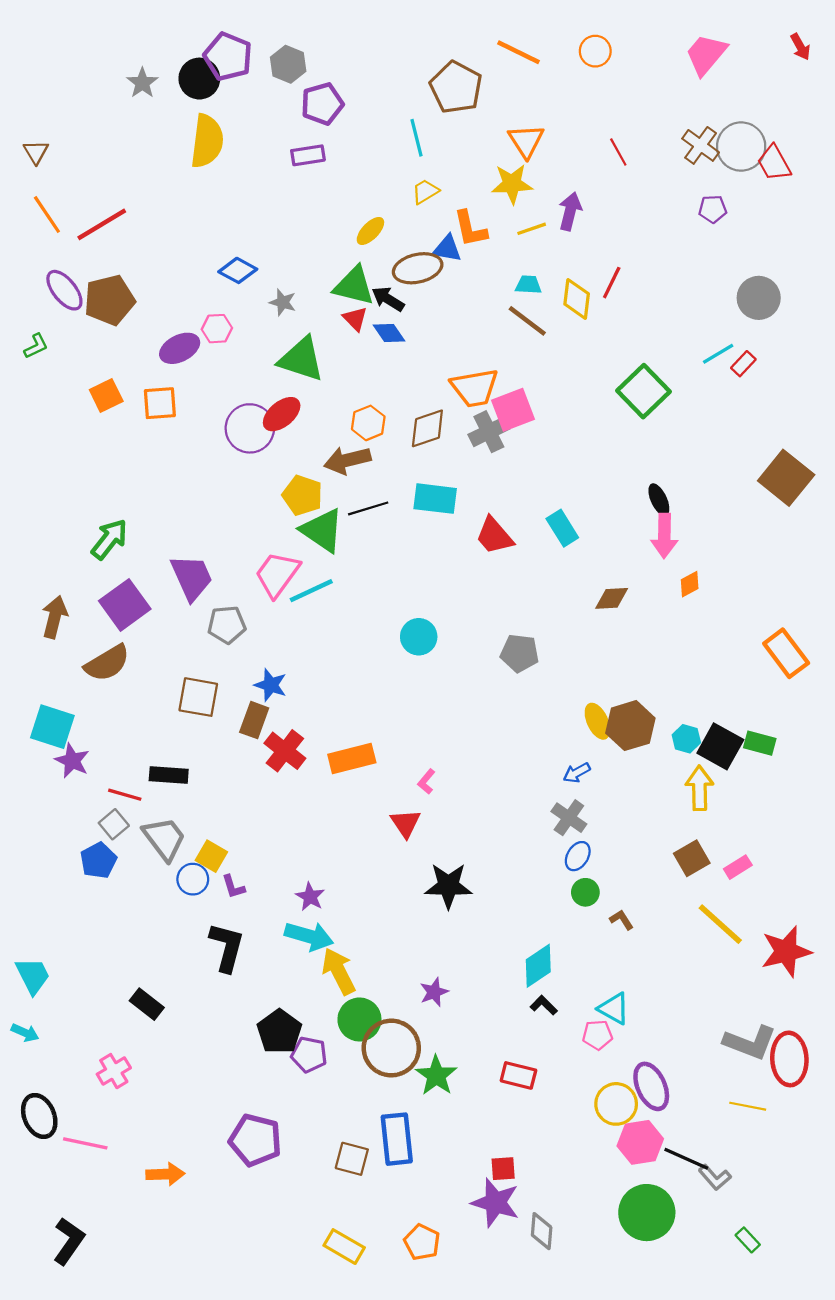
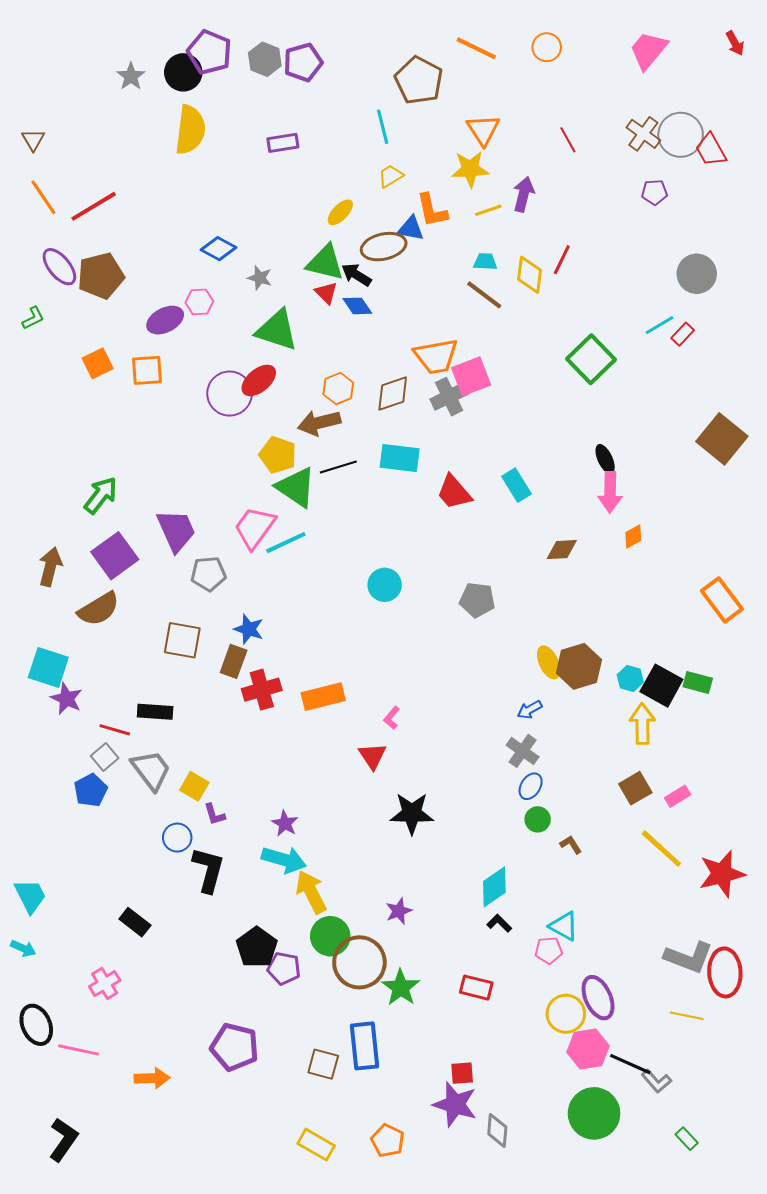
purple pentagon: (322, 104) -> (303, 62), moved
red cross: (285, 751) -> (262, 690), turned 36
blue circle: (193, 879) -> (177, 838), moved

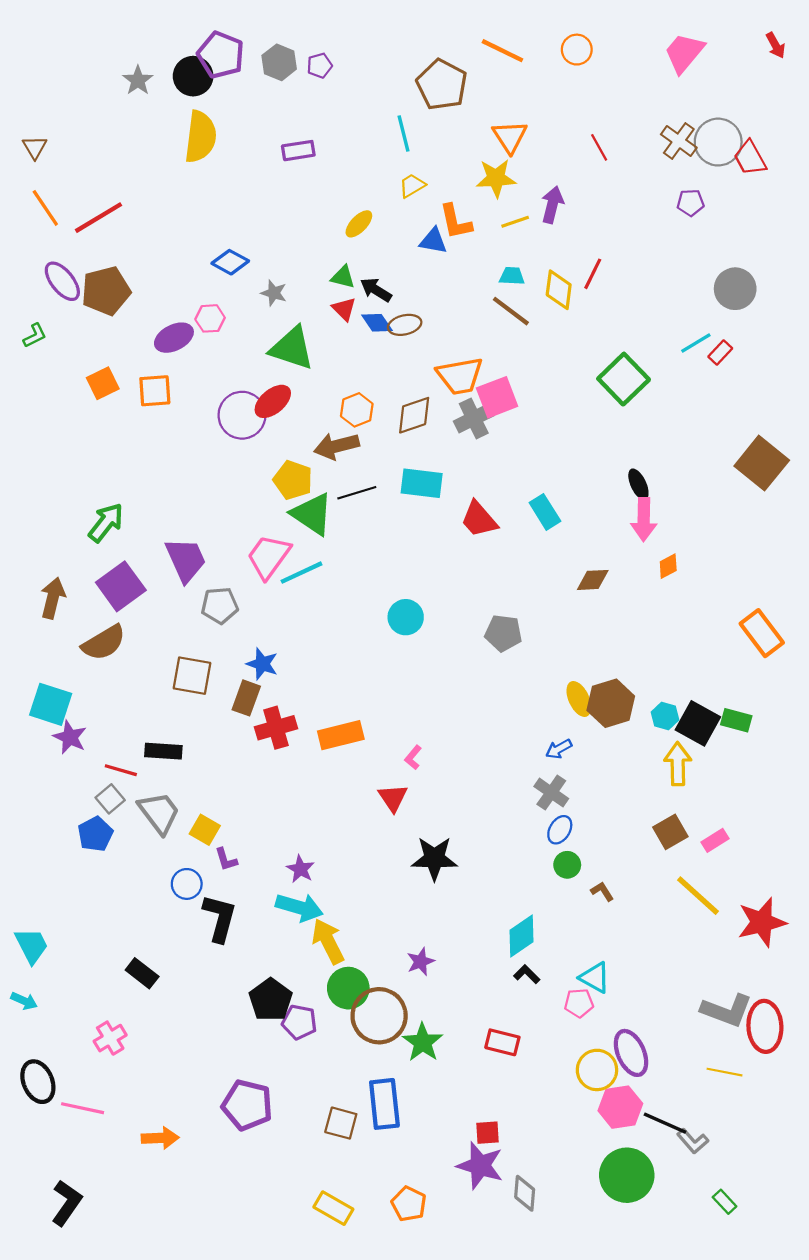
purple pentagon: (303, 62) -> (320, 66), size x0.6
brown ellipse: (384, 247) -> (405, 325), moved, size x0.7
green triangle: (325, 263) -> (343, 277), size x0.6

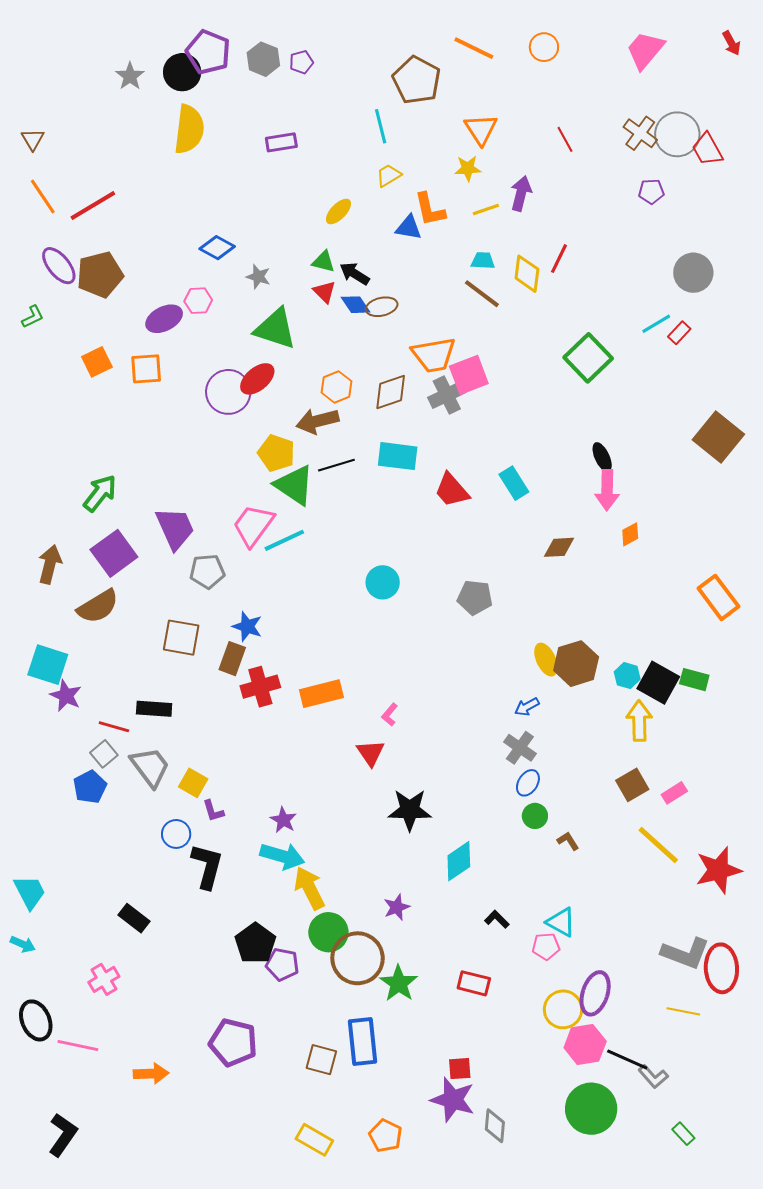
yellow star: (496, 178) -> (468, 168), size x0.7
cyan diamond: (522, 936) -> (459, 861), moved
purple ellipse: (631, 1053) -> (595, 993), turned 42

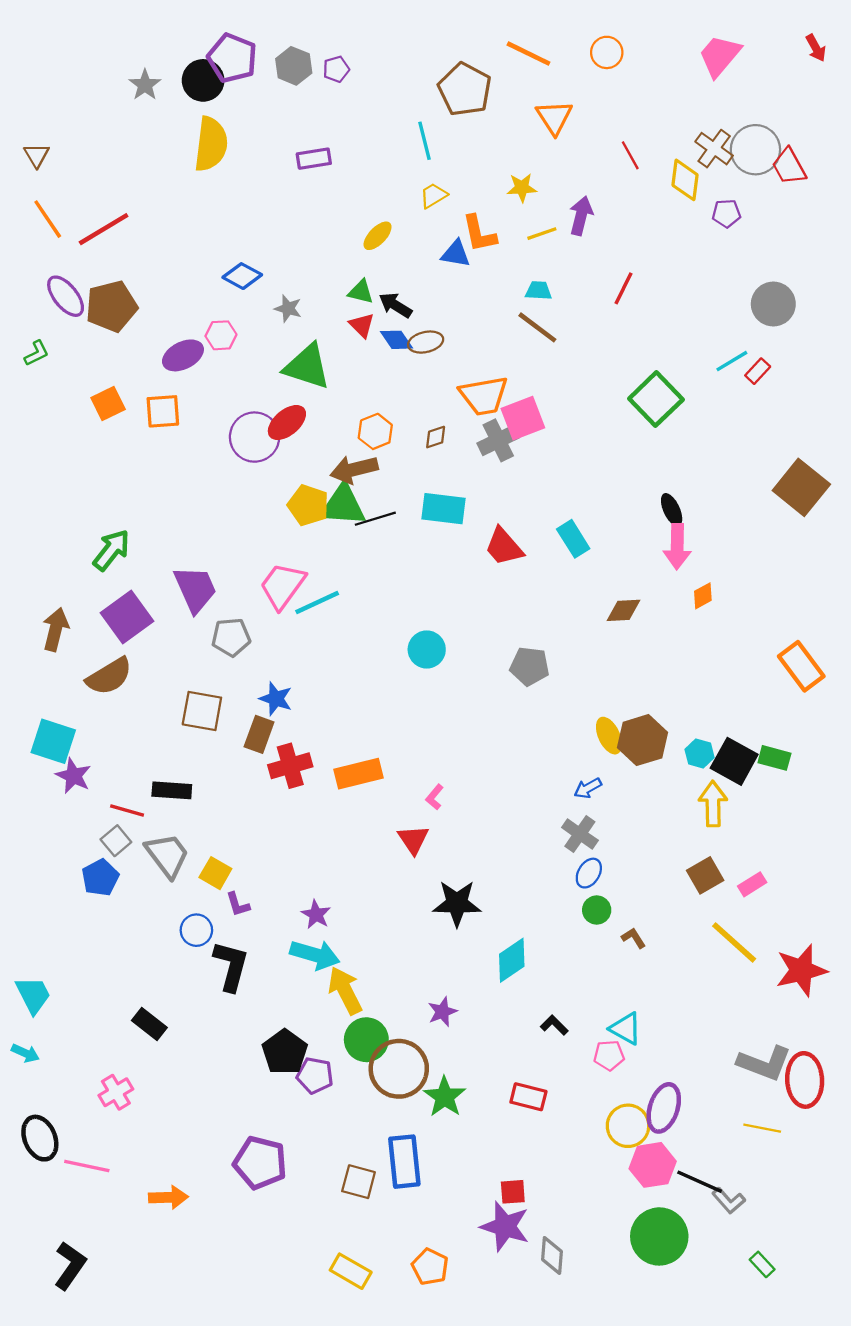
orange triangle: (481, 129) -> (554, 117), moved
yellow diamond: (527, 274) -> (685, 180), moved
brown diamond: (391, 392) -> (436, 437), size x0.6
green triangle: (294, 485) -> (343, 505), moved, turned -30

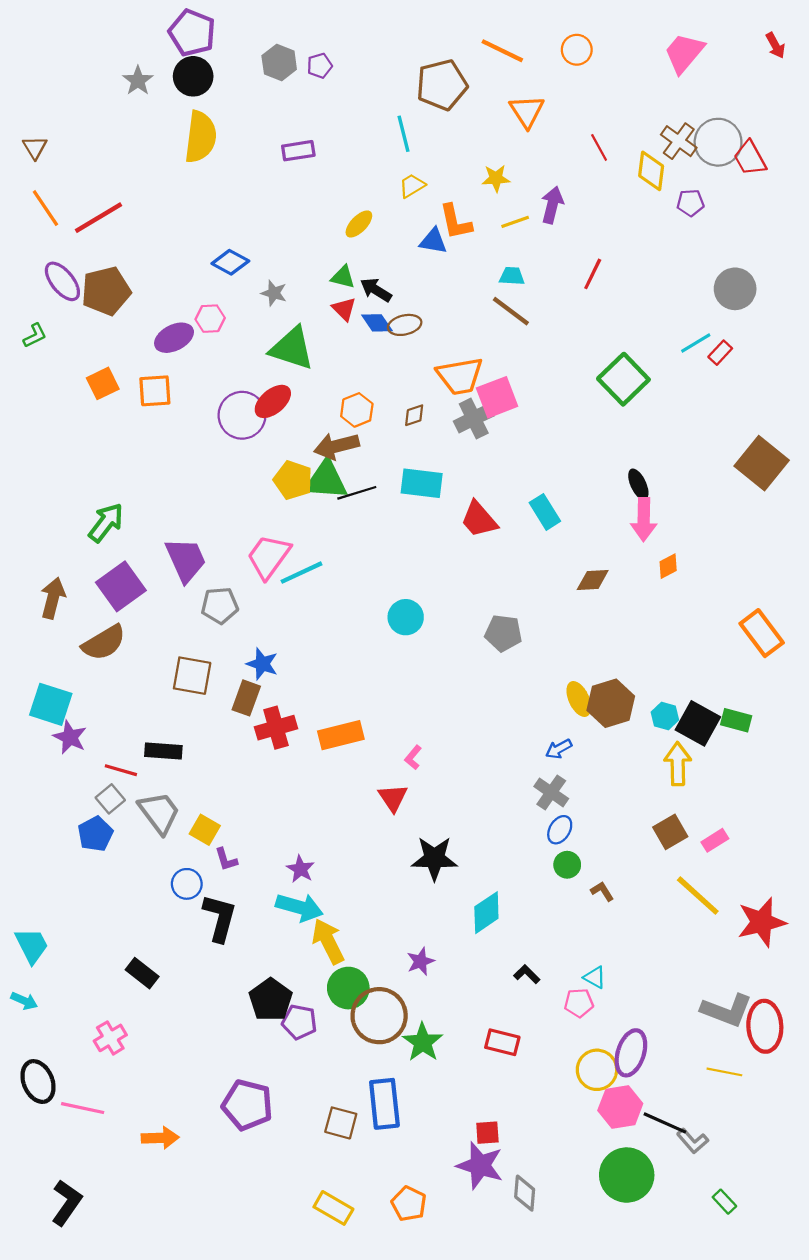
purple pentagon: (232, 58) -> (192, 33), moved
brown pentagon: (465, 89) -> (442, 85), turned 30
cyan triangle: (626, 1029) -> (595, 977), size x0.7

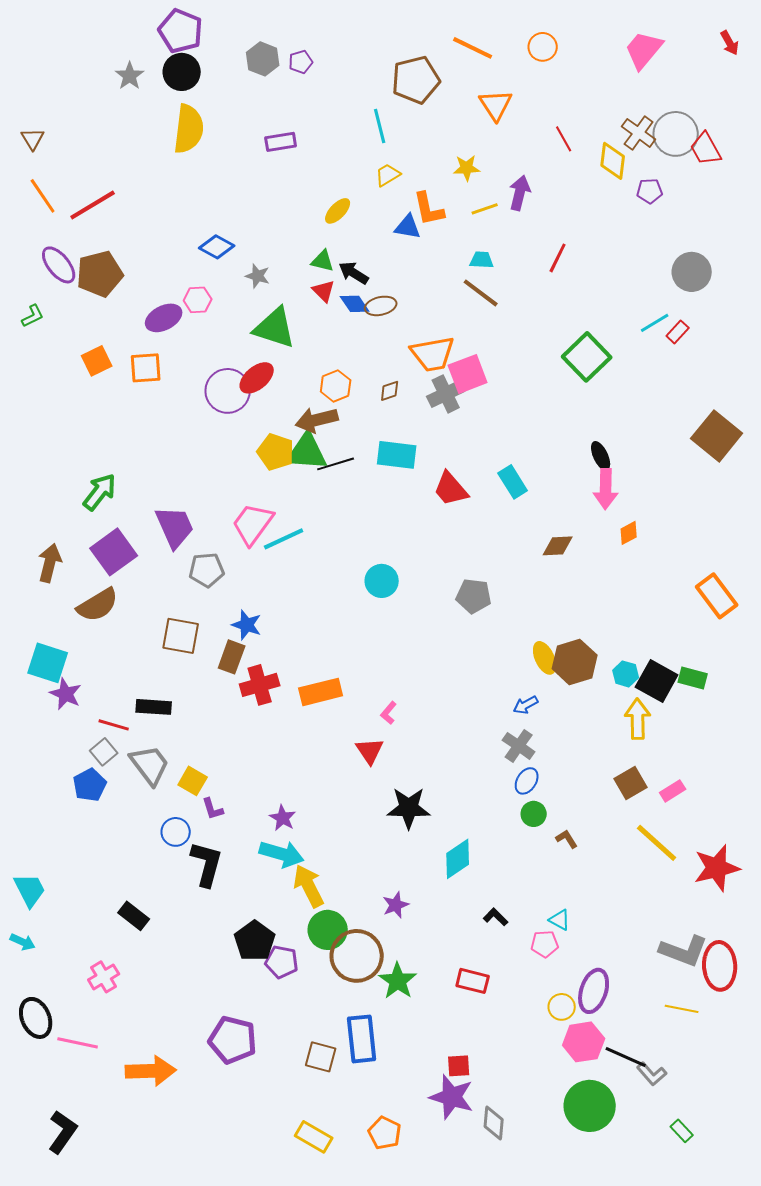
yellow circle: (597, 1070) -> (562, 1007), size x0.7
orange arrow: (160, 1138) -> (151, 1071), size x1.4

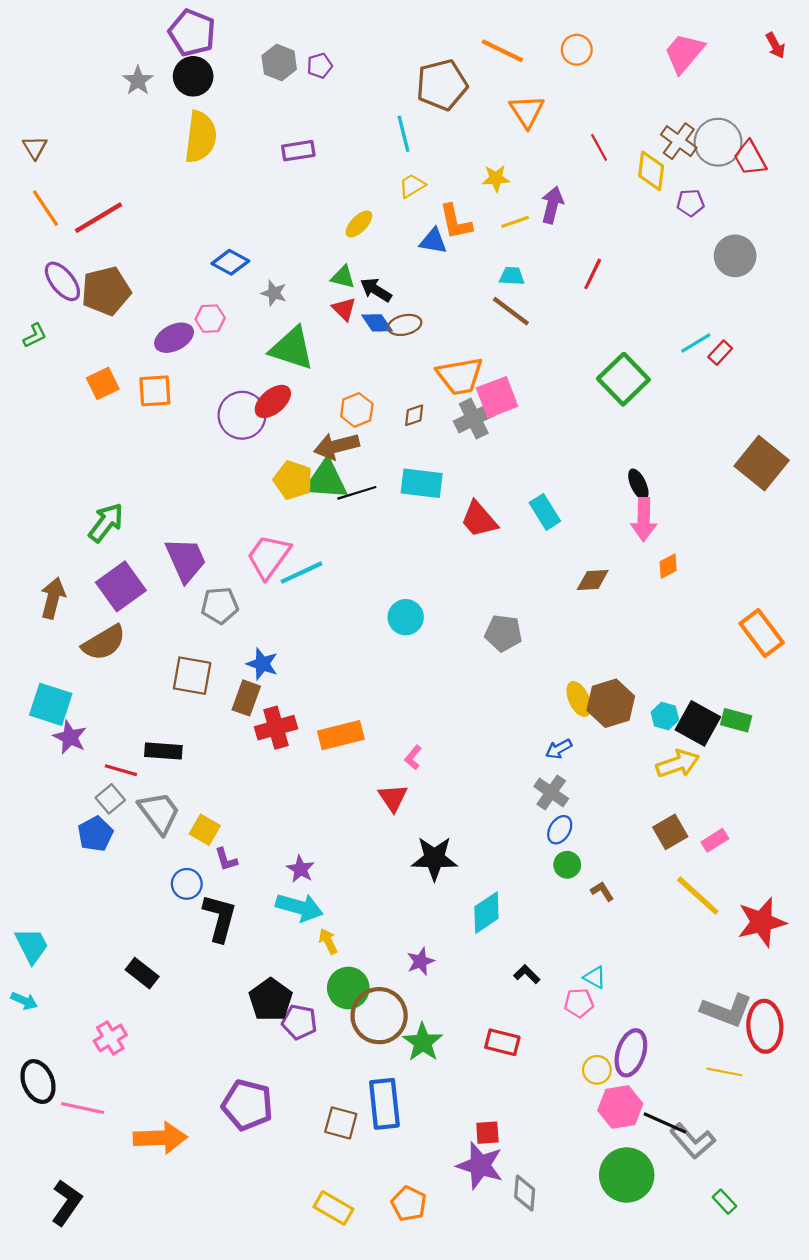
gray circle: (692, 272) -> (735, 256), moved
yellow arrow: (638, 719) -> (678, 764), turned 72
yellow arrow: (309, 886) -> (328, 941), size x0.6
gray L-shape: (652, 1074) -> (693, 1141), size x1.4

